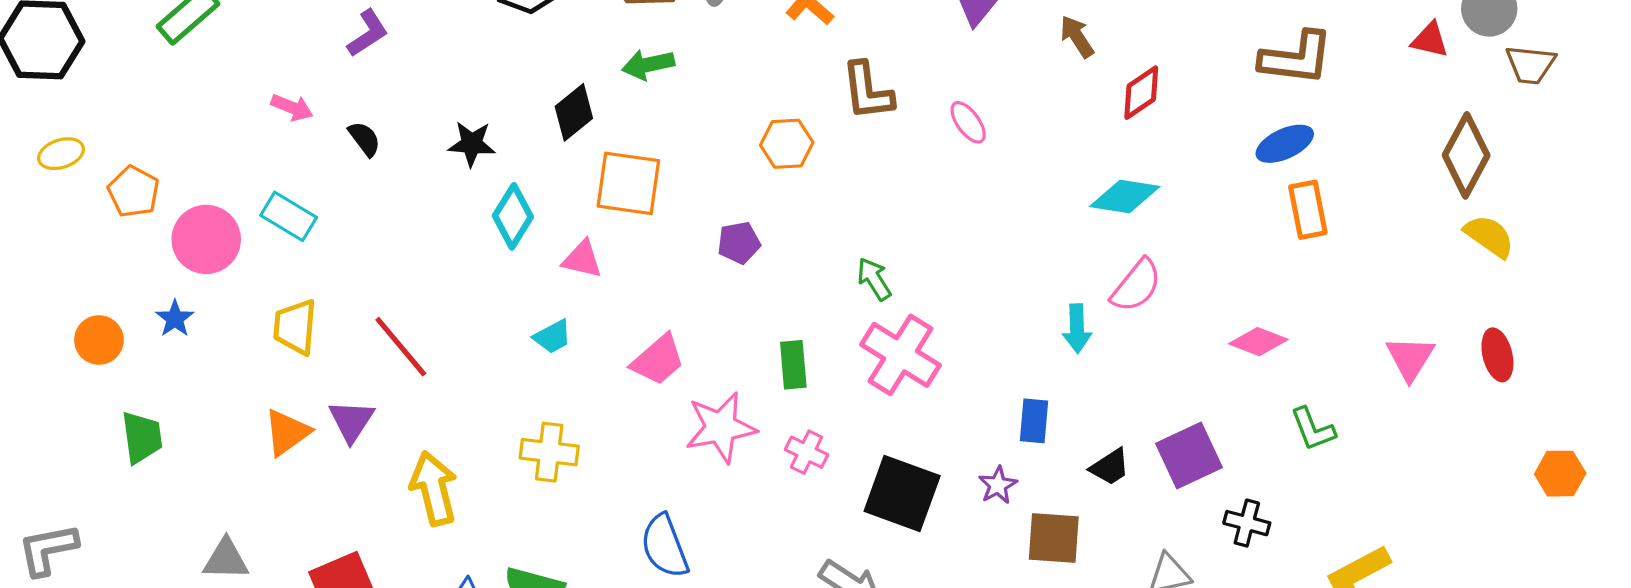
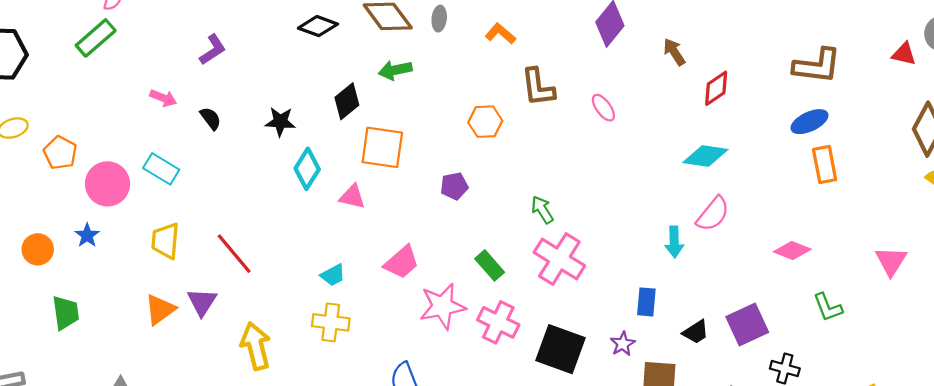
cyan trapezoid: (552, 337) -> (333, 275), moved
green rectangle: (793, 365) -> (490, 265), turned -36
pink cross: (806, 452) -> (498, 322), size x1.5

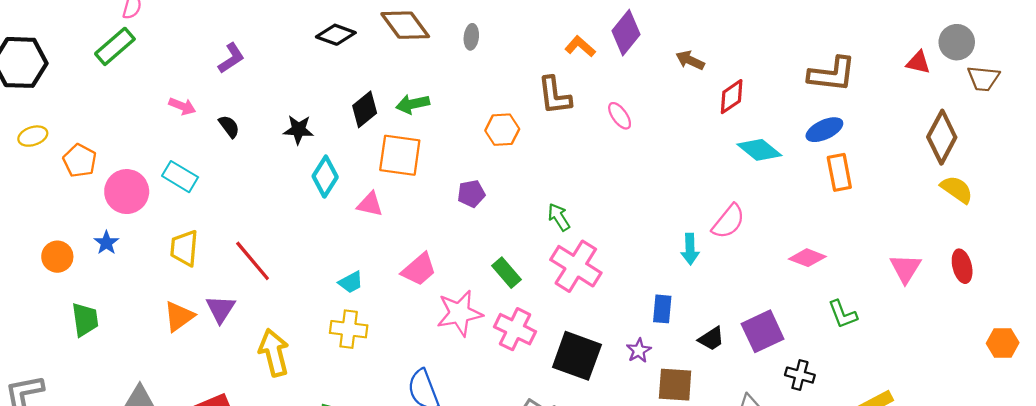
gray ellipse: (439, 19) -> (471, 37), moved
orange L-shape: (500, 34) -> (580, 46), moved
brown arrow: (674, 52) -> (690, 60), turned -32
green arrow: (395, 70) -> (413, 104), moved
cyan diamond: (705, 156) -> (759, 150), moved, turned 30

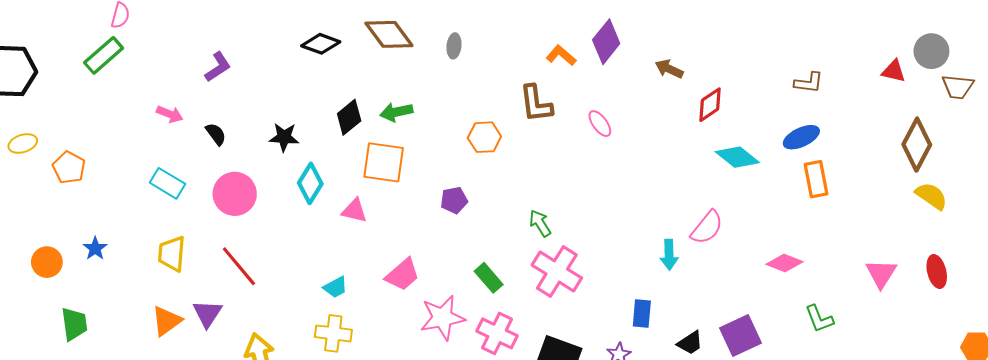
brown L-shape: (832, 74) -> (809, 83), size x0.6
pink circle: (127, 192) -> (235, 194), moved

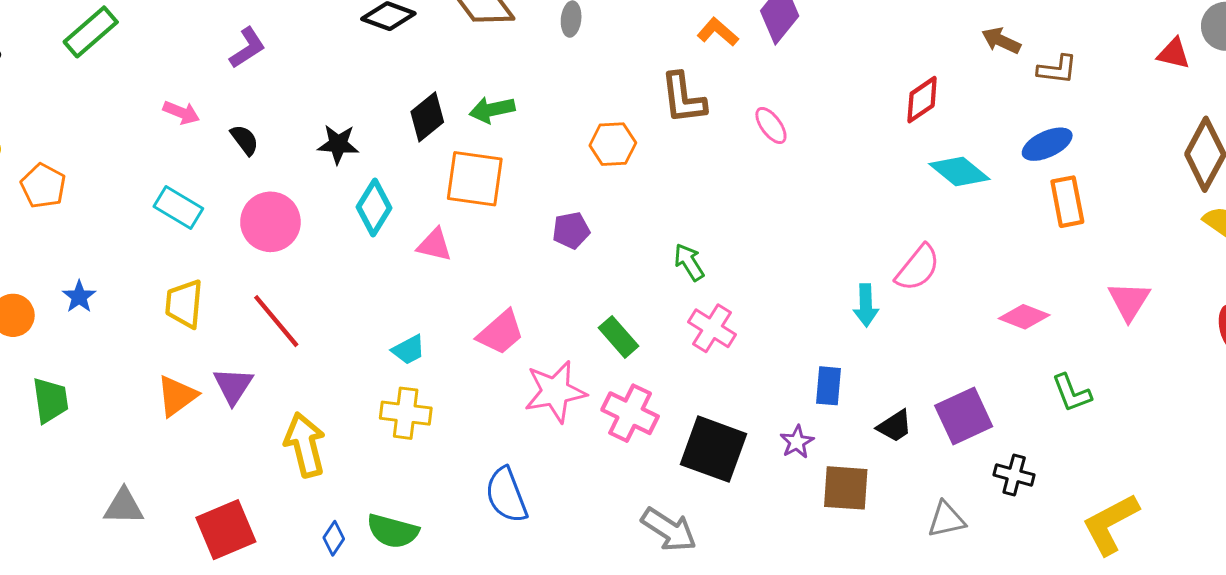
brown arrow: (669, 69) -> (1001, 41), moved
pink cross: (557, 271) -> (712, 328), size x0.7
pink triangle: (881, 274) -> (1129, 301), moved

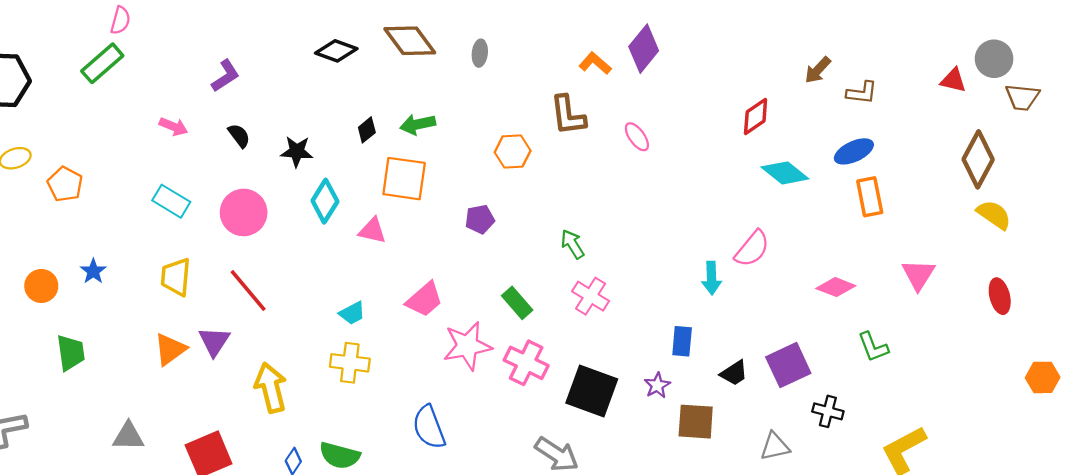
brown arrow: (1001, 41) -> (818, 70), turned -72
black diamond: (427, 117) -> (367, 130), size x0.7
black semicircle: (245, 140) -> (239, 136), moved

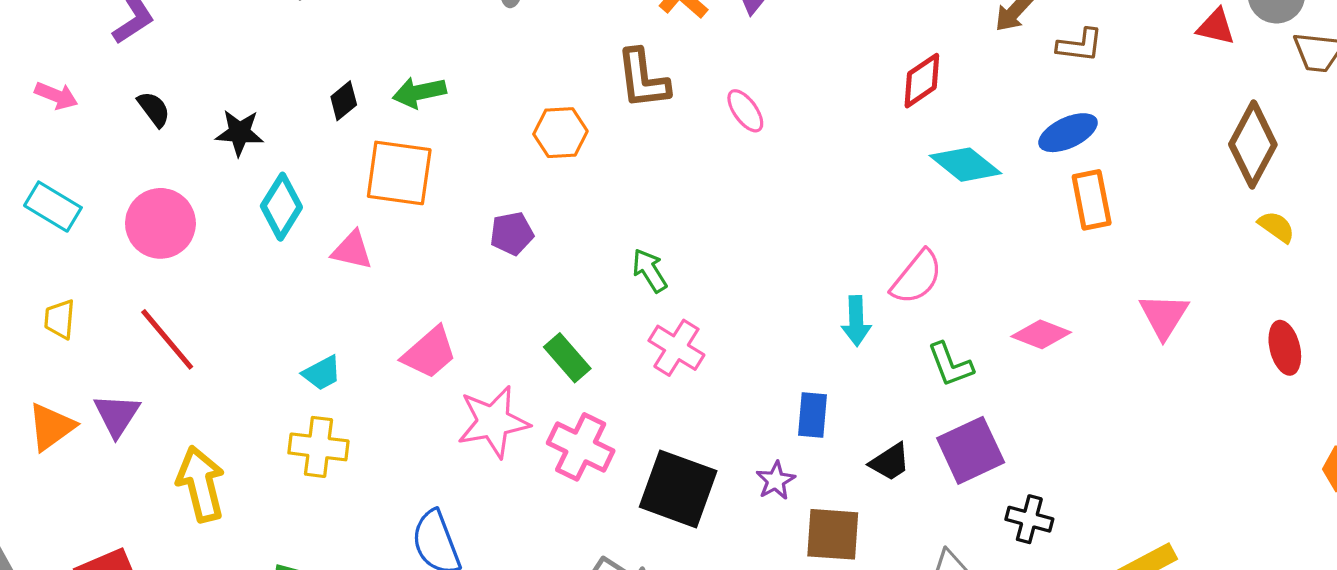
yellow semicircle: (994, 215) -> (1276, 227), size x0.7
yellow trapezoid: (176, 277) -> (60, 319), size x0.7
green L-shape: (873, 347) -> (950, 365), moved

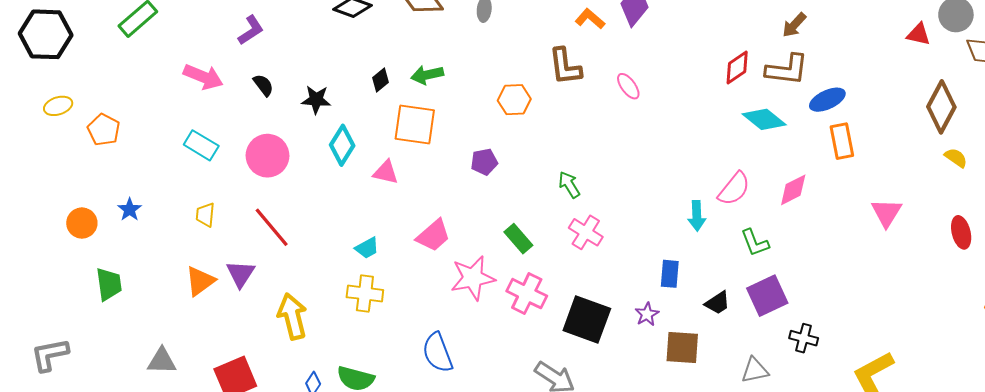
brown L-shape: (1080, 45) -> (787, 70), moved, size x1.5
pink arrow: (56, 96) -> (203, 77), size x1.5
pink diamond: (1041, 334) -> (793, 190), moved, turned -48

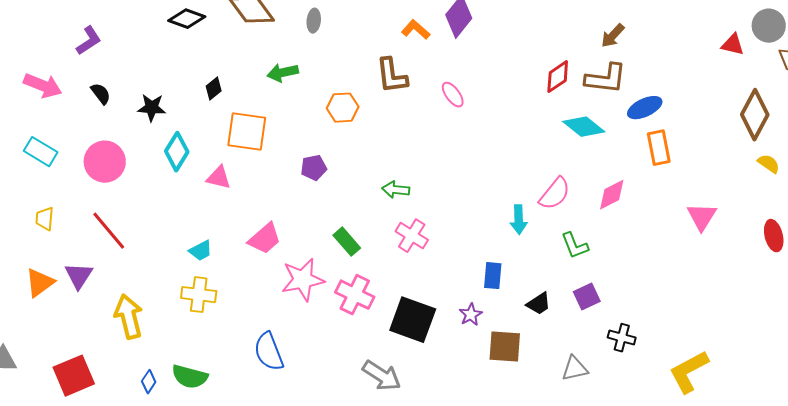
green arrow: (427, 75) -> (283, 73), moved
green arrow: (569, 185) -> (396, 190), turned -52
purple square: (767, 296) -> (587, 297), size x0.7

